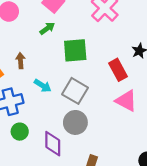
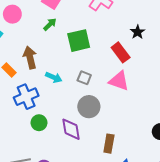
brown arrow: (21, 61) -> (30, 58), size x1.5
gray square: (75, 91) -> (84, 78), size x0.6
pink triangle: (126, 101) -> (119, 81), moved

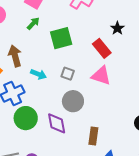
green circle: (39, 123) -> (26, 118), size x1.5

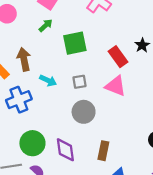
black star: (117, 28) -> (142, 45), moved
gray square: (68, 74) -> (80, 82), turned -32
green circle: (26, 118) -> (32, 143), moved
purple diamond: (57, 123) -> (65, 150), moved

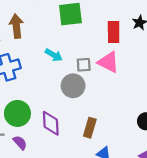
red rectangle: (118, 57) -> (114, 32), turned 30
cyan arrow: (48, 80) -> (54, 55), moved
gray square: (80, 82) -> (84, 65), moved

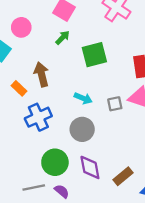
gray circle: (73, 86) -> (82, 129), moved
brown rectangle: (90, 128) -> (123, 176), moved, turned 42

